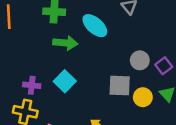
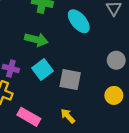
green arrow: (65, 43) -> (36, 40), moved
gray square: (120, 85) -> (70, 80), moved

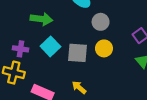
gray circle: (116, 60) -> (101, 22), moved
yellow circle: (114, 95) -> (104, 48), moved

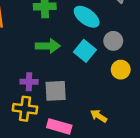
cyan square: (50, 46) -> (85, 51), moved
gray square: (77, 53) -> (56, 91), moved

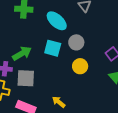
green arrow: (48, 46) -> (22, 53), moved, turned -36
cyan square: (85, 51) -> (53, 48), turned -30

